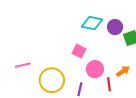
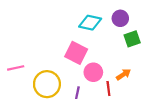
purple circle: (115, 27) -> (120, 18), moved
pink square: (79, 51) -> (76, 53), size x1.5

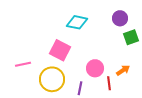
cyan diamond: (90, 23) -> (77, 22), moved
pink square: (76, 53) -> (60, 50), moved

